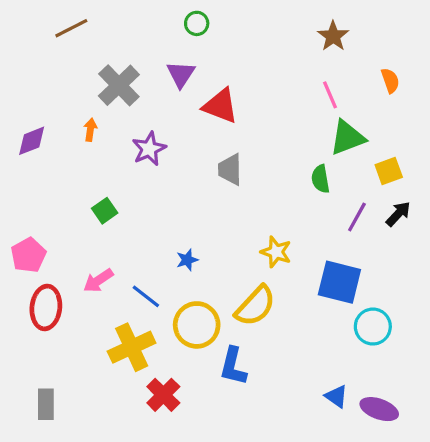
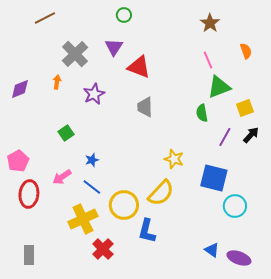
blue star: (187, 260) -> (92, 160), moved

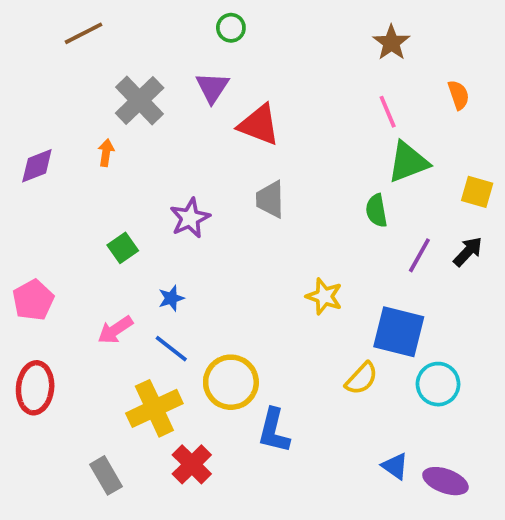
purple star: (94, 94) -> (190, 218), moved
yellow square: (245, 108) -> (477, 192), moved, turned 36
yellow semicircle: (161, 193) -> (362, 378), moved, size x0.7
red ellipse: (29, 194) -> (35, 388), moved
gray rectangle: (29, 255) -> (106, 475), moved, turned -30

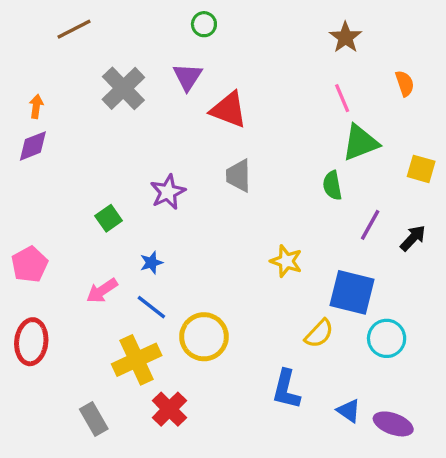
orange arrow: (106, 153) -> (36, 106), moved
black arrow: (468, 252) -> (413, 238), moved
blue L-shape: (274, 431) -> (286, 389), moved

